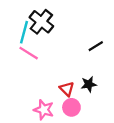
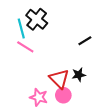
cyan line: (24, 32) -> (21, 28), turned -30
red triangle: (67, 89) -> (59, 79), size x1.5

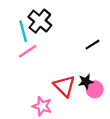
pink line: (25, 47) -> (28, 51), turned -66
pink circle: (63, 95) -> (95, 89), moved

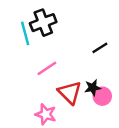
black cross: (40, 21) -> (43, 23), turned 30
pink line: (28, 51) -> (47, 68), moved

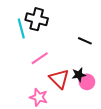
black cross: (43, 23) -> (37, 19), turned 35
black line: (100, 48) -> (85, 41), turned 56

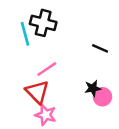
red triangle: (59, 79) -> (37, 92), moved

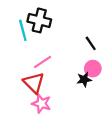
black line: (100, 48) -> (91, 43), turned 32
pink circle: (102, 97) -> (93, 69), moved

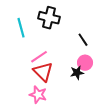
black cross: (39, 20) -> (49, 18), moved
red triangle: (34, 83) -> (43, 72), moved

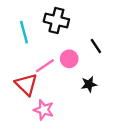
pink circle: (85, 63) -> (69, 59), moved
red triangle: (43, 72) -> (26, 84), moved

